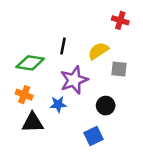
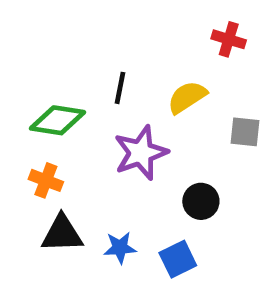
gray square: (119, 69) -> (245, 132), moved
blue star: (58, 104) -> (120, 248), moved

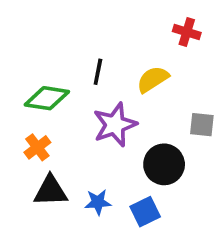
gray square: (245, 132) -> (202, 125), moved
orange cross: (46, 180) -> (37, 147), turned 32
black circle: (201, 201) -> (164, 164), size x1.4

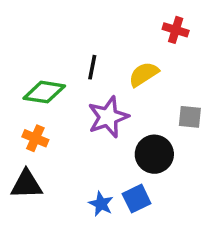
orange cross: (37, 147) -> (35, 138), turned -30
black triangle: (51, 191) -> (26, 184), moved
blue star: (98, 202) -> (101, 204), moved, turned 30

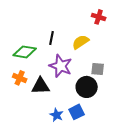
purple star: (108, 117) -> (61, 66), turned -30
gray square: (190, 117) -> (98, 69), moved
black triangle: (26, 184) -> (41, 86), moved

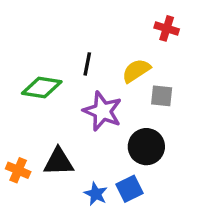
gray square: (98, 69) -> (162, 96), moved
orange cross: (20, 78) -> (18, 170), moved
black triangle: (41, 86) -> (59, 162), moved

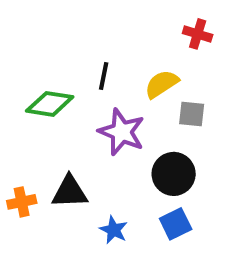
orange cross: (18, 170) -> (22, 202), turned -35
blue square: (129, 189) -> (176, 224), moved

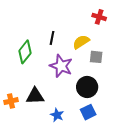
green diamond: (50, 104) -> (25, 52), turned -60

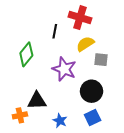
red cross: (99, 17) -> (80, 18), moved, size x1.5
black line: (52, 38) -> (55, 31), moved
orange cross: (11, 101) -> (20, 115), moved

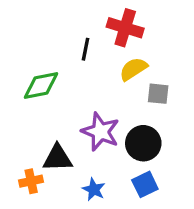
green diamond: (26, 54) -> (41, 85), turned 40
purple star: (64, 69) -> (100, 132), moved

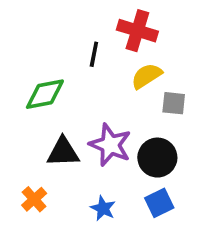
black triangle: (58, 158) -> (63, 152), moved
orange cross: (31, 181) -> (34, 199), turned -30

